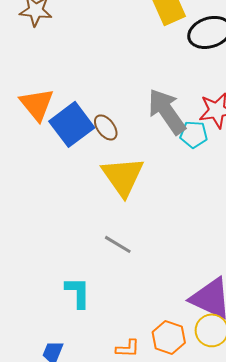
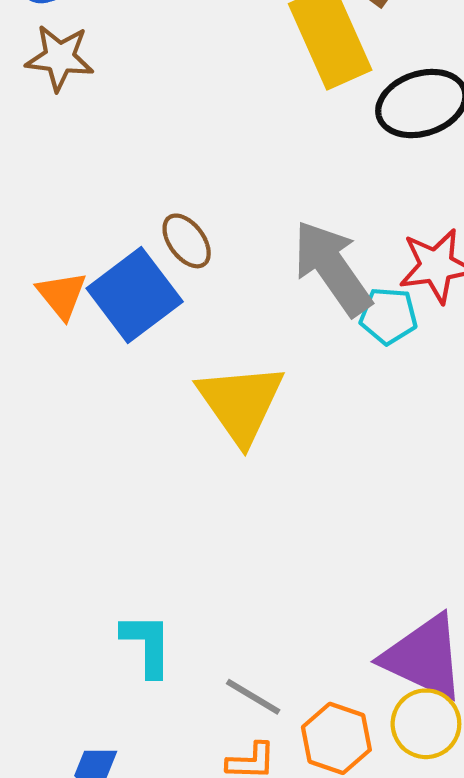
orange triangle: (37, 104) -> (62, 295), moved, size x0.7
brown ellipse: (106, 127) -> (187, 241), moved
gray line: (118, 244) -> (253, 697), moved

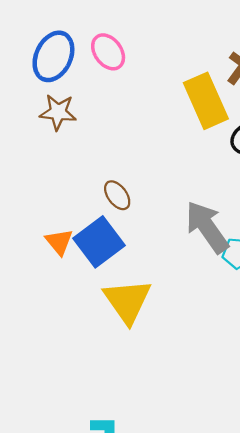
brown ellipse: (187, 241) -> (117, 195), moved
yellow triangle: (241, 403) -> (127, 301), moved

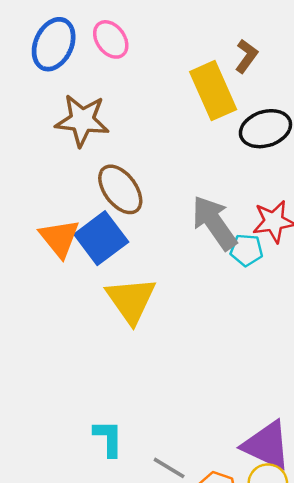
brown star: (58, 112) -> (82, 120), moved, size x1.4
brown ellipse: (117, 195) -> (120, 189), size x1.6
orange triangle: (59, 242) -> (60, 238), size x1.4

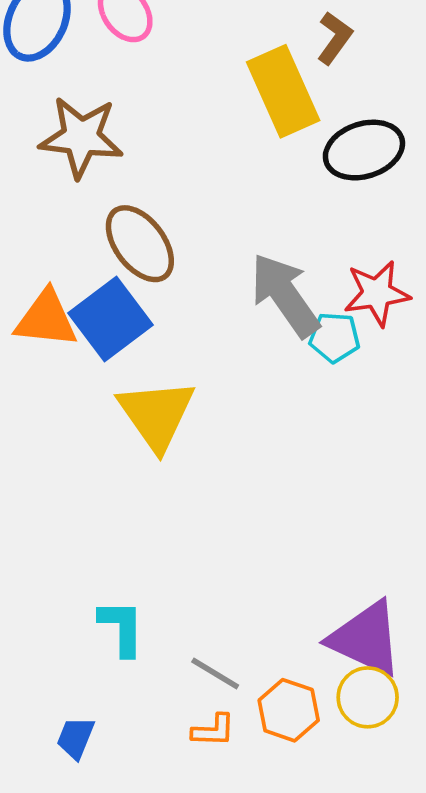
orange triangle: (60, 238) -> (46, 319), turned -45

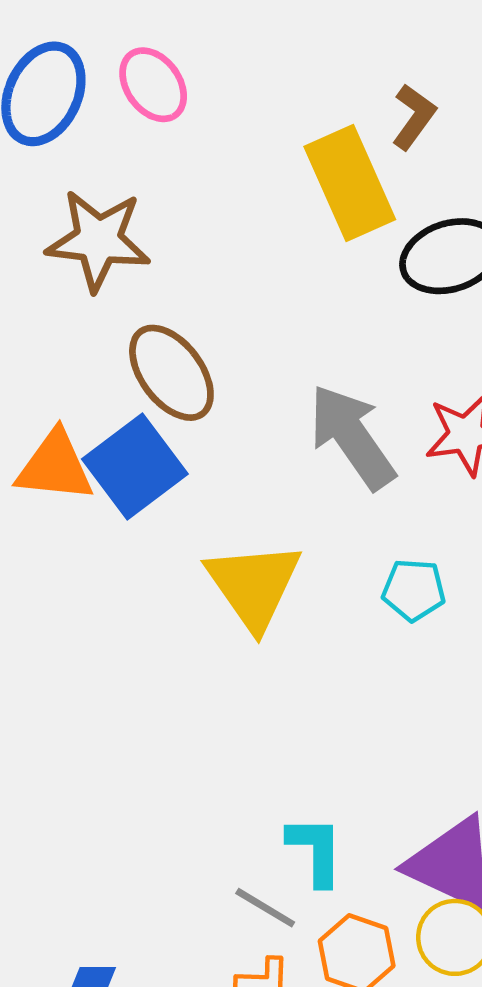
cyan pentagon: (335, 337) -> (414, 590), moved
yellow triangle: (156, 415) -> (254, 585), moved
cyan L-shape: (122, 628) -> (315, 851), moved

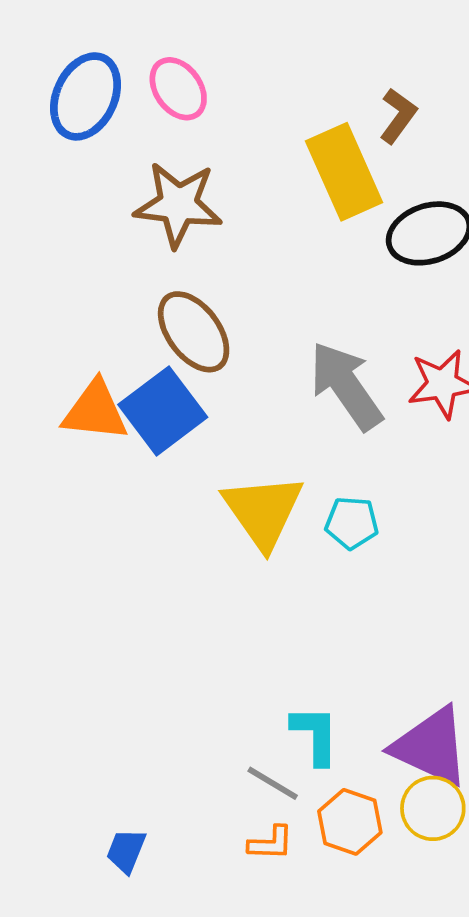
brown star: (98, 240) -> (178, 205), moved
cyan pentagon: (414, 590) -> (352, 523), moved

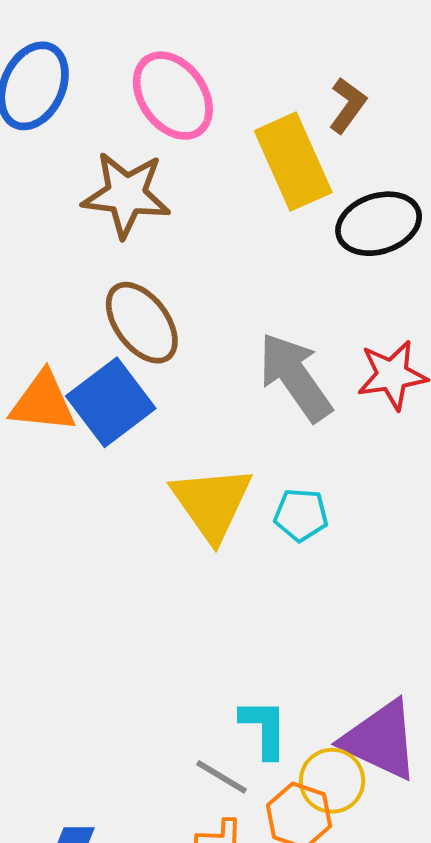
pink ellipse: (178, 89) -> (173, 96), moved, size x1.4
yellow circle: (433, 808) -> (332, 781), moved

